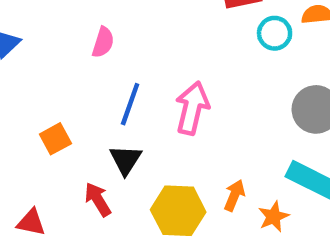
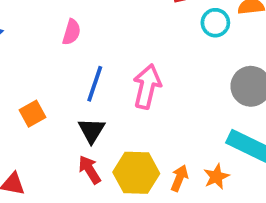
orange arrow: (234, 195) -> (179, 178), moved
red arrow: (98, 199) -> (90, 170), moved

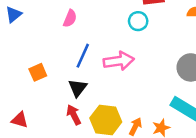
cyan circle: (215, 23) -> (138, 21), moved
pink arrow: (147, 86) -> (119, 61), turned 64

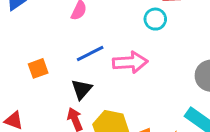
blue line: (83, 56) -> (90, 53), turned 35

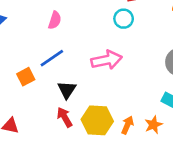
blue line: (90, 53) -> (52, 58), moved

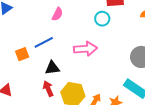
pink semicircle: (55, 20) -> (57, 14), moved
black triangle: (67, 90) -> (52, 68), turned 42

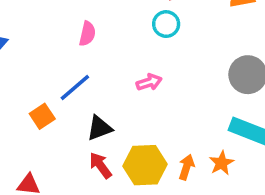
pink arrow: (85, 49) -> (149, 82), size x0.6

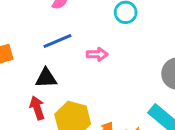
blue line: (75, 88) -> (57, 41), moved

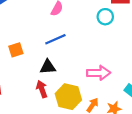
pink arrow: (97, 54) -> (99, 73), moved, size x1.5

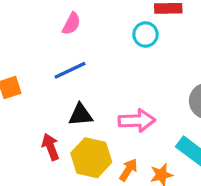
black triangle: (48, 67) -> (81, 115), moved

